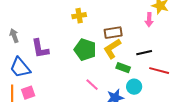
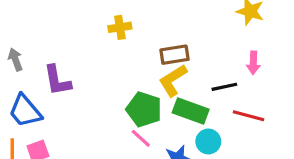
pink arrow: (149, 20) -> (253, 63), moved
green pentagon: (85, 50) -> (144, 109), moved
green rectangle: (123, 68) -> (191, 111), size x1.5

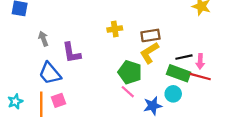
yellow cross: (120, 27) -> (115, 29), moved
pink arrow: (253, 63) -> (200, 61), moved
green rectangle: (191, 111) -> (179, 73), moved

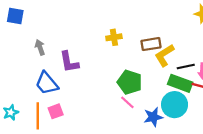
yellow L-shape: (149, 53) -> (164, 55), moved
cyan circle: (173, 94) -> (175, 105), size x1.5

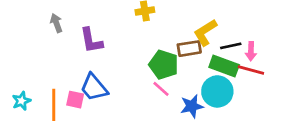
brown rectangle: (151, 44) -> (189, 49), moved
blue trapezoid: (47, 83) -> (94, 87), moved
pink square: (56, 111) -> (75, 100), turned 32

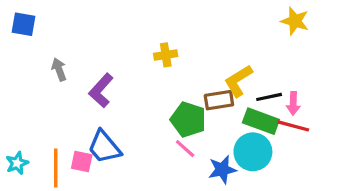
purple L-shape: (91, 40) -> (101, 90), turned 52

